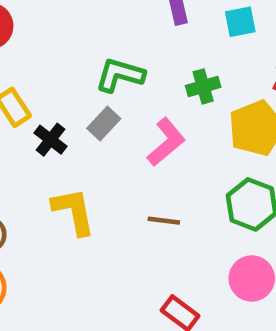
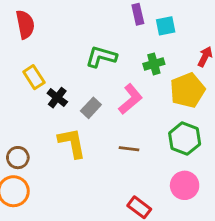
cyan square: (240, 22) -> (166, 26), moved
gray rectangle: (104, 123) -> (91, 108), moved

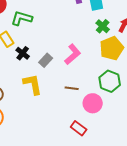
green L-shape: (101, 57) -> (22, 18), moved
green cross: (154, 64) -> (103, 26), moved, turned -32
pink circle: (185, 185) -> (93, 103), moved

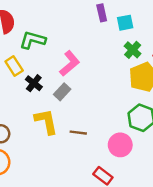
pink L-shape: (73, 54) -> (70, 63), moved
brown line: (72, 88) -> (78, 133), moved

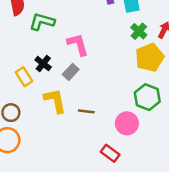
pink L-shape: (70, 63) -> (78, 44), turned -65
yellow rectangle: (14, 66) -> (24, 77), moved

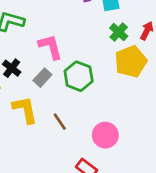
green hexagon: (147, 97) -> (79, 76), moved
brown line: (86, 111) -> (60, 122), turned 49

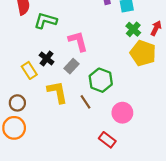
yellow pentagon: (131, 61) -> (143, 53), turned -30
green hexagon: (79, 76) -> (101, 80), moved

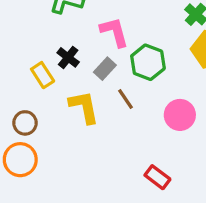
green hexagon: (101, 80) -> (148, 62), moved
brown line: (86, 102) -> (126, 99), moved
pink circle: (122, 113) -> (180, 115), moved

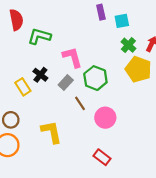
yellow L-shape: (84, 107) -> (51, 132), moved
pink circle: (180, 115) -> (105, 118), moved

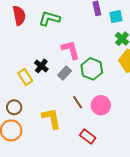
green L-shape: (39, 36) -> (49, 19), moved
brown line: (80, 103) -> (78, 102), moved
red rectangle: (102, 157) -> (88, 137), moved

